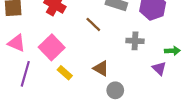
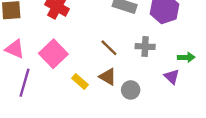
brown line: (93, 24) -> (109, 48), moved
yellow rectangle: (65, 73) -> (80, 82), moved
gray circle: (115, 90) -> (131, 90), moved

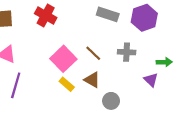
pink square: (53, 54) -> (63, 59), moved
gray circle: (131, 90) -> (111, 101), moved

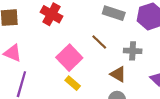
brown line: (93, 53) -> (99, 42), moved
brown triangle: (92, 80) -> (118, 74), moved

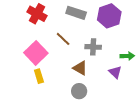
red cross: (51, 14) -> (37, 14), moved
yellow rectangle: (73, 83) -> (39, 76), turned 32

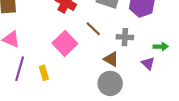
yellow rectangle: (39, 76) -> (44, 73), moved
gray circle: (79, 91) -> (110, 83), size x1.5

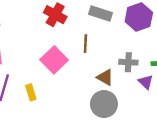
brown line: (93, 29) -> (85, 44), turned 49
gray cross: (125, 37) -> (128, 62), moved

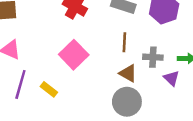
brown line: (85, 44) -> (124, 42), moved
yellow rectangle: (31, 92) -> (49, 89), turned -35

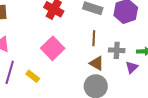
purple triangle: (171, 78) -> (132, 67), turned 32

